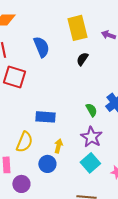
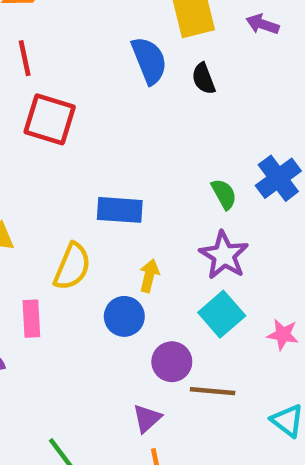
blue semicircle: (41, 47) -> (149, 60), moved
black semicircle: (82, 59) -> (204, 79), turned -56
purple circle: (21, 184) -> (172, 362), moved

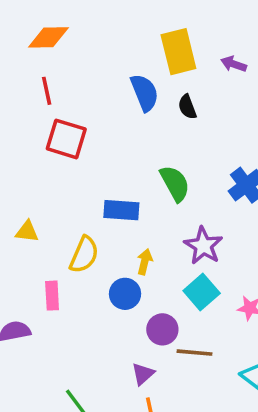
green semicircle: (224, 194) -> (175, 183), moved, size x1.5

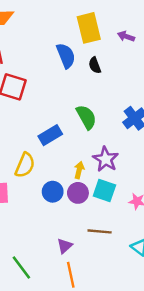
blue rectangle: (121, 210) -> (50, 135), turned -35
yellow arrow: (145, 262) -> (79, 170), moved
cyan square: (202, 292) -> (104, 190), turned -30
purple circle: (162, 329) -> (78, 193), moved

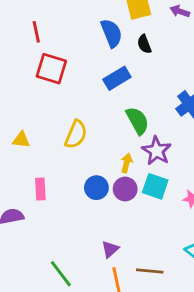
green semicircle: (86, 117) -> (137, 121), moved
blue rectangle: (50, 135) -> (117, 78), moved
yellow semicircle: (25, 165) -> (76, 134), moved
brown line: (100, 231) -> (150, 271), moved

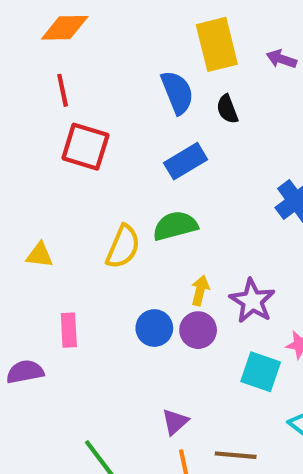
green semicircle: (137, 121) -> (175, 226), moved, turned -76
purple star: (157, 151) -> (252, 301), moved
cyan square: (155, 186) -> (261, 372), moved

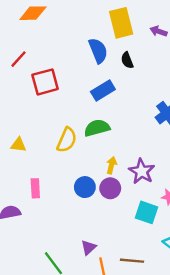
red line: (63, 90) -> (18, 59), moved, turned 54
red square: (85, 147) -> (45, 82), turned -32
purple triangle: (175, 422) -> (88, 247), moved

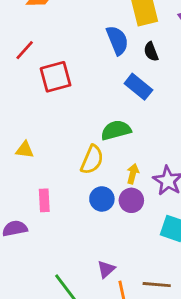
blue rectangle: (103, 90) -> (138, 87), moved, turned 70
yellow semicircle: (67, 140) -> (92, 160), moved

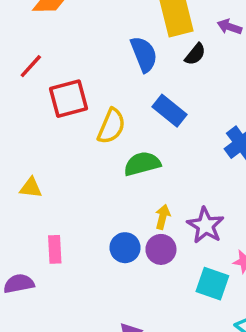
black semicircle: (151, 52) -> (195, 54), moved, turned -120
yellow semicircle: (92, 160) -> (111, 126), moved

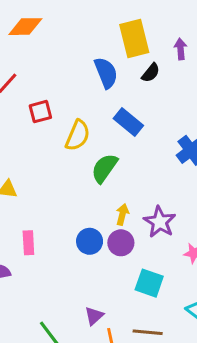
purple arrow: (229, 27) -> (181, 49), turned 66
red square: (68, 99) -> (40, 112), size x0.7
green semicircle: (142, 164) -> (104, 168), turned -40
cyan square: (212, 284) -> (149, 283), moved

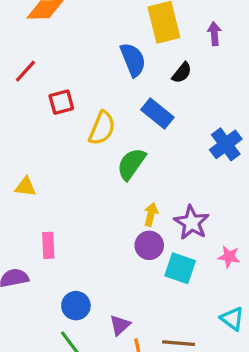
black semicircle: (151, 73) -> (182, 73), moved
blue circle: (90, 241) -> (76, 306), moved
cyan square: (149, 283) -> (180, 268), moved

